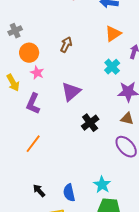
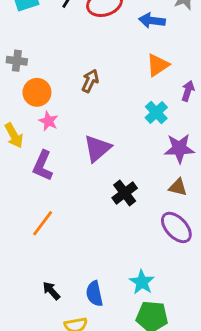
gray cross: (15, 31) -> (17, 61), turned 32

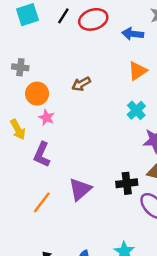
brown arrow: (90, 81) -> (81, 84), turned -144
purple triangle: (97, 148) -> (80, 189), moved
black cross: (125, 193) -> (127, 183), moved, turned 30

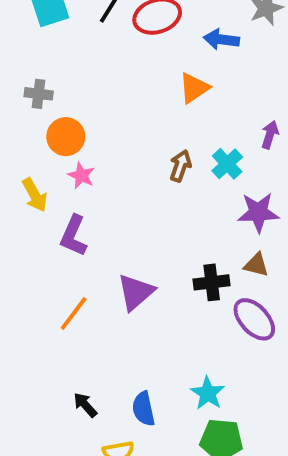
orange triangle: (138, 71) -> (194, 88), moved
brown arrow: (81, 84) -> (180, 166), moved, turned 138

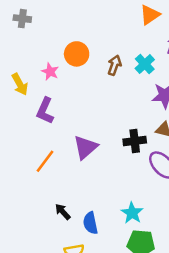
orange triangle: (194, 88) -> (150, 15), moved
orange circle: (66, 137) -> (77, 54), moved
black arrow: (85, 405) -> (63, 212), moved

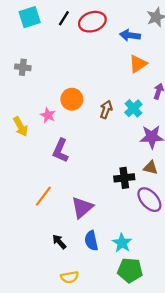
purple L-shape: (45, 111) -> (60, 151), moved
purple triangle: (85, 147) -> (82, 208), moved
blue semicircle: (90, 223) -> (91, 241), moved

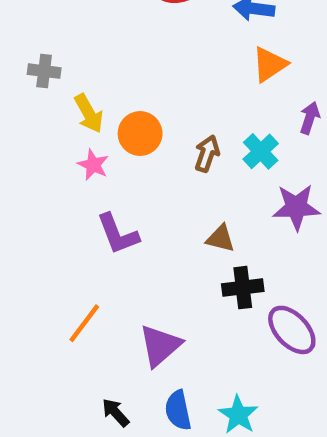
yellow arrow: (21, 127) -> (89, 113), moved
purple L-shape: (60, 151) -> (118, 234), turned -45
brown triangle: (151, 168) -> (220, 238), moved

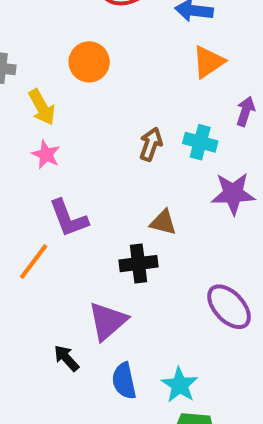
orange circle: (140, 134) -> (89, 62), moved
cyan cross: (261, 151) -> (200, 142), turned -32
black cross: (243, 288) -> (138, 264), moved
orange line: (84, 323) -> (34, 261), moved
black arrow: (116, 413) -> (66, 358), moved

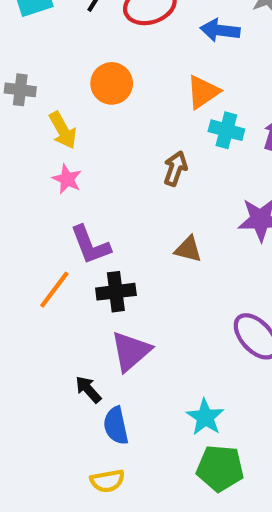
orange triangle: (208, 62) -> (203, 92), moved
cyan cross: (200, 142) -> (226, 130), moved
black cross: (138, 264) -> (116, 292), moved
blue semicircle: (124, 381) -> (116, 426), moved

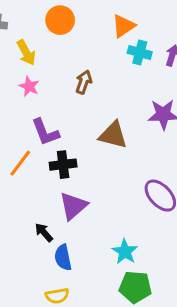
brown arrow: (175, 168) -> (84, 82), moved
brown triangle: (188, 249) -> (113, 135), size x1.5

